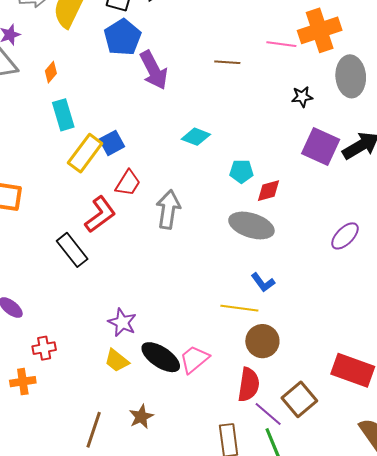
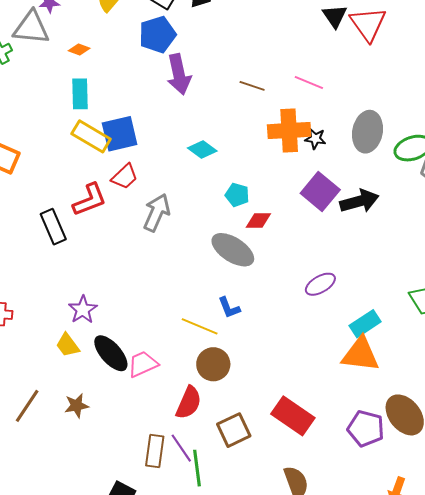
orange cross: (320, 30) -> (289, 130), moved
orange diamond: (51, 72) -> (79, 49), turned 55
blue square: (112, 143) -> (120, 134), size x1.5
yellow rectangle: (85, 153) -> (91, 136), turned 69
purple line: (268, 414) -> (181, 448), moved

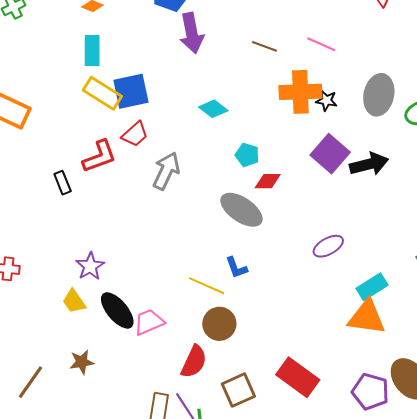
black rectangle: (53, 227) -> (63, 183), size x0.7
brown line: (27, 406) -> (30, 382), moved

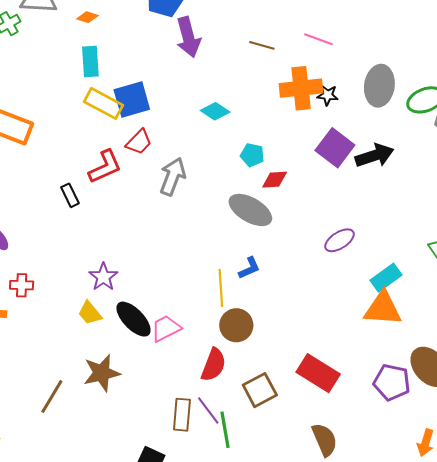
blue L-shape: (236, 268) -> (249, 268), turned -90
yellow line: (207, 286) -> (221, 288), turned 66
brown star: (82, 362) -> (102, 373), size x1.5

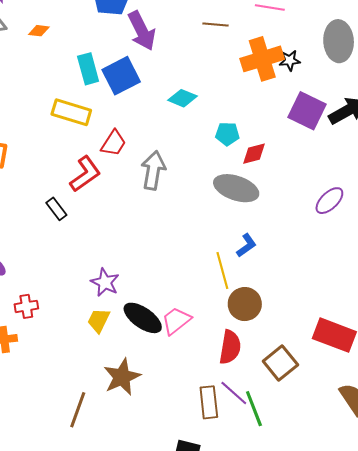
cyan rectangle: (90, 61) -> (88, 69), moved
blue square: (132, 99) -> (121, 76), moved
yellow trapezoid: (90, 313) -> (99, 320), turned 76

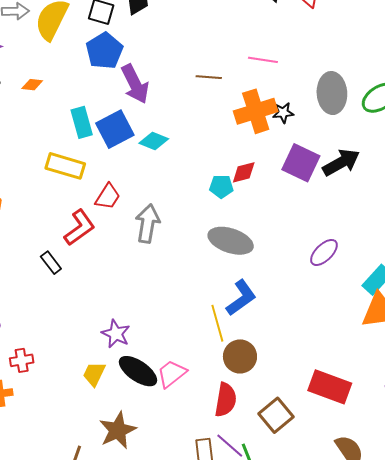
cyan diamond: (182, 98) -> (154, 141), moved
red diamond: (254, 154) -> (244, 172), moved
blue L-shape: (246, 245) -> (241, 298), size x1.5
purple star: (105, 282) -> (116, 334), moved

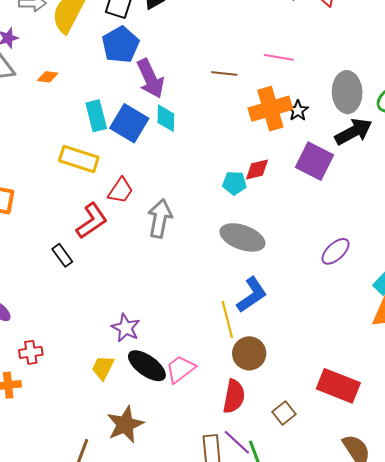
black star: (283, 113) -> (298, 111), turned -30
blue square: (115, 129) -> (129, 123), turned -33
cyan diamond: (154, 141) -> (166, 118), moved, turned 68
black arrow: (341, 162) -> (353, 132), moved
brown square: (276, 415) -> (284, 413), size x0.7

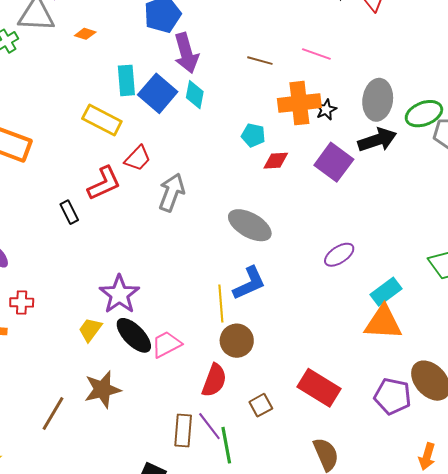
cyan pentagon: (234, 183) -> (253, 135), moved
purple star: (126, 328) -> (119, 294), size x1.4

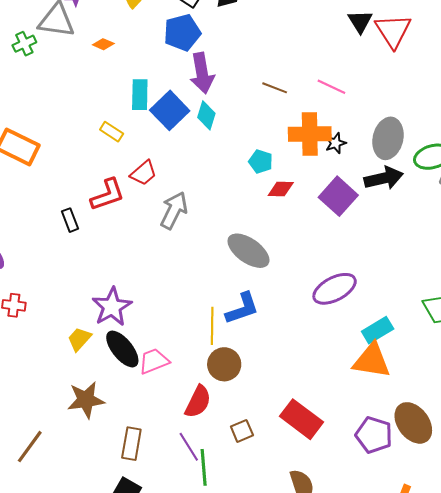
yellow rectangle: (102, 120) -> (112, 132), size x0.6
purple ellipse: (339, 255) -> (335, 289), size x1.4
brown line: (53, 414) -> (30, 447), moved
brown rectangle: (183, 431) -> (131, 444), moved

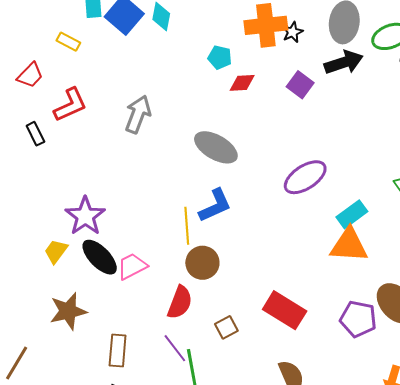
red trapezoid: (143, 173) -> (30, 75), moved
purple square: (338, 196) -> (300, 85), size x0.7

